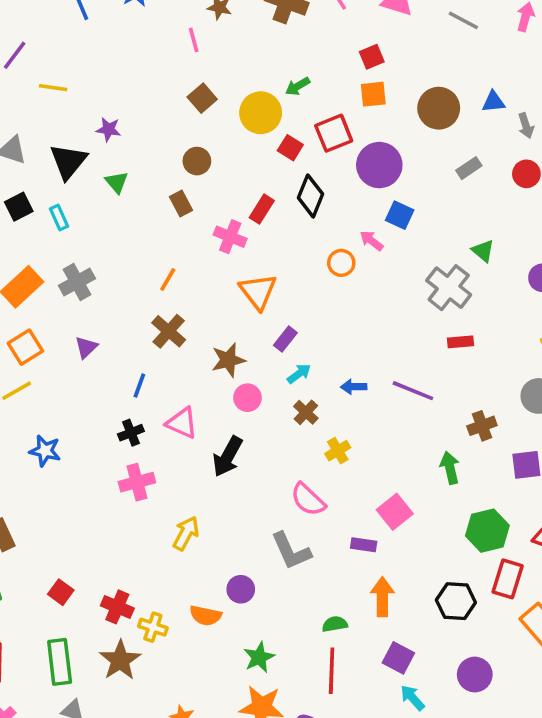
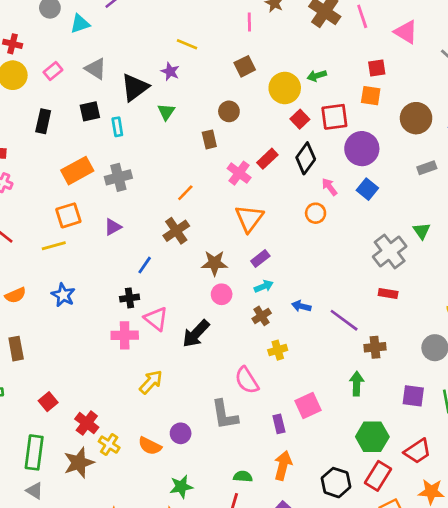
yellow line: (53, 88) -> (187, 44), moved
pink arrow: (372, 241) -> (330, 187), moved
pink triangle: (182, 423) -> (156, 319), moved
brown cross: (482, 426) -> (375, 347), moved
purple rectangle: (364, 545) -> (279, 424), turned 54

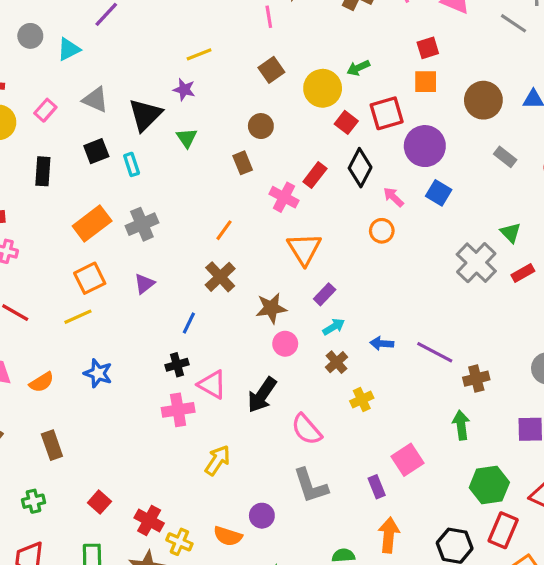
yellow line: (187, 44) -> (199, 54), turned -35
gray rectangle: (427, 168) -> (505, 157), turned 66
red rectangle: (388, 293) -> (523, 273), moved, turned -30
pink semicircle: (247, 380) -> (307, 429), moved

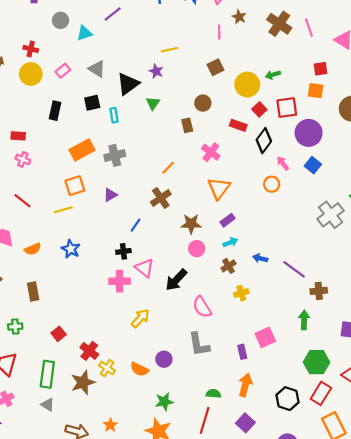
red rectangle: (315, 175) -> (238, 125), moved, turned 63

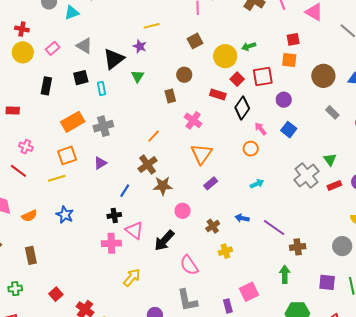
purple circle: (309, 133) -> (284, 100), size x0.6
pink cross: (23, 159) -> (26, 147), moved
brown star: (191, 224) -> (163, 186), moved
cyan arrow: (230, 242) -> (257, 184), moved

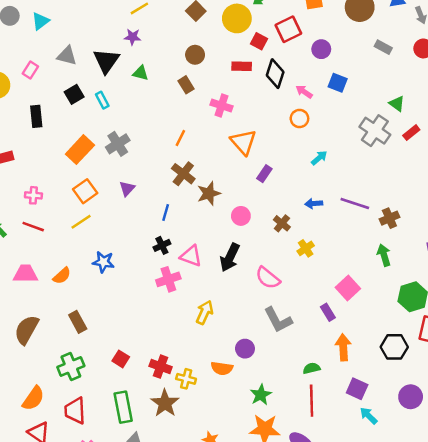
green triangle: (138, 76) -> (141, 73), turned -32
green cross: (15, 289) -> (71, 367), size x1.5

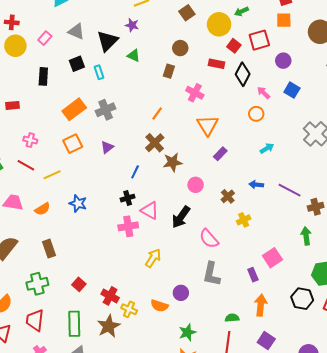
brown rectangle: (186, 85) -> (169, 71), turned 40
yellow line: (81, 222) -> (52, 175), moved
gray L-shape: (278, 320) -> (211, 274), turned 30
black hexagon: (394, 347) -> (302, 299), moved

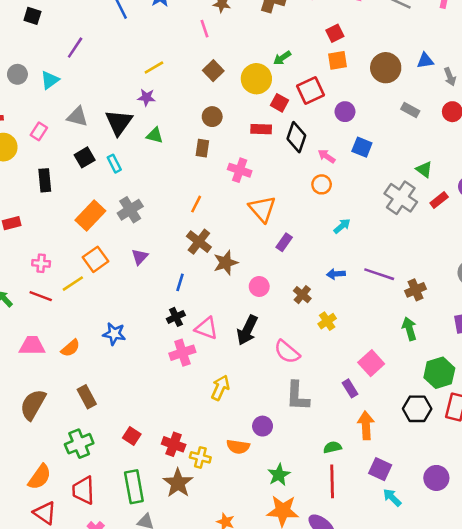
yellow line: (52, 175) -> (73, 284), moved

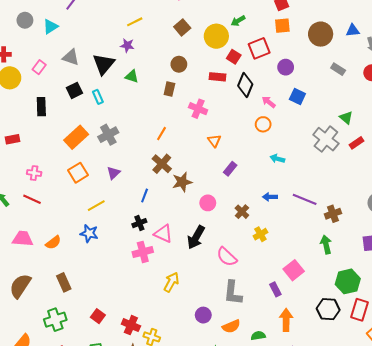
orange triangle: (262, 209) -> (214, 141), size x0.6
cyan arrow: (342, 226) -> (277, 159), turned -128
yellow line: (73, 284) -> (96, 206), moved
orange semicircle: (238, 447) -> (231, 326), moved, turned -36

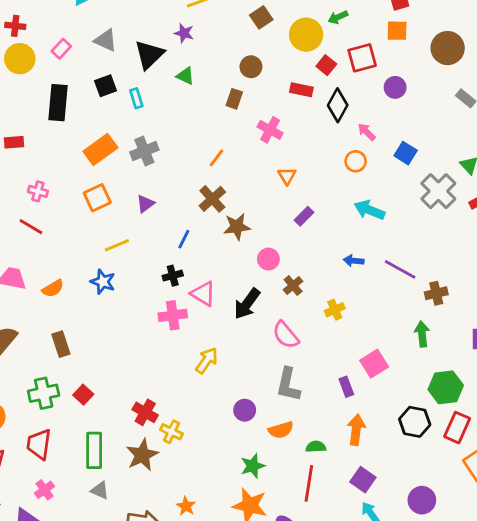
blue square: (297, 96) -> (406, 153), moved
black rectangle: (41, 107) -> (58, 103), size x1.4
cyan arrow: (277, 159) -> (370, 210), size x1.5
brown cross: (242, 212) -> (293, 285), moved
red square: (98, 316) -> (83, 395), moved

